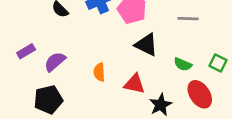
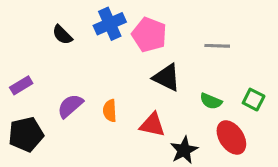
purple semicircle: (55, 62) -> (70, 106), moved
black pentagon: (48, 100) -> (26, 134), moved

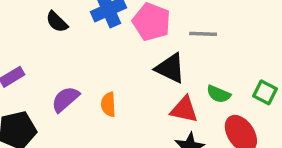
gray line: (217, 46) -> (203, 34), moved
red triangle: (152, 125) -> (184, 110), moved

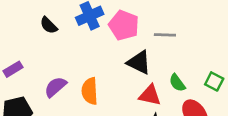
green semicircle: (219, 94) -> (177, 83), turned 30
orange semicircle: (108, 104) -> (90, 91), size x1.4

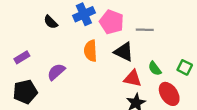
orange semicircle: (90, 91) -> (91, 51), moved

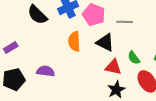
black semicircle: (51, 22) -> (37, 15), size x1.5
purple semicircle: (56, 72) -> (46, 71), moved, turned 48

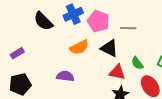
orange semicircle: (74, 41) -> (79, 47), turned -114
purple semicircle: (46, 71) -> (65, 76), moved

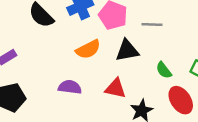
black triangle: (109, 48) -> (127, 51), turned -36
red triangle: (117, 72) -> (115, 88), moved

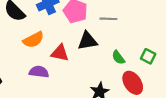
orange semicircle: (88, 49) -> (33, 40), moved
red triangle: (115, 88) -> (60, 53), moved

